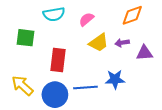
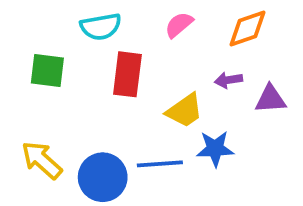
pink semicircle: (86, 19) -> (179, 25), moved
yellow trapezoid: (99, 43) -> (185, 111), moved
red rectangle: (58, 60) -> (127, 74), moved

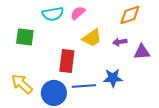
pink semicircle: (179, 25) -> (78, 13), moved
red rectangle: (127, 74) -> (67, 61), moved
yellow trapezoid: (185, 111) -> (92, 38), moved

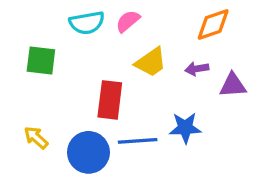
yellow arrow: (22, 84) -> (36, 138), size x0.7

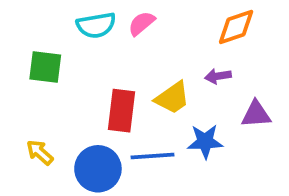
yellow trapezoid: (151, 62) -> (172, 98), moved
purple triangle: (233, 85) -> (256, 114), moved

